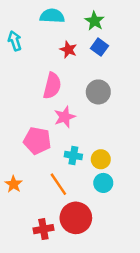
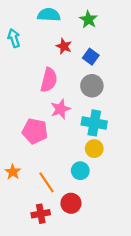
blue square: (100, 47) -> (91, 57), moved
cyan cross: (73, 156) -> (94, 123), moved, size x1.5
cyan circle: (103, 183) -> (80, 171), moved
orange line: (58, 184) -> (47, 182), moved
red circle: (76, 218) -> (71, 203), size x0.7

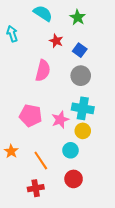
cyan semicircle: (49, 15) -> (43, 13), turned 30
pink star: (60, 109) -> (60, 120), moved
red circle: (71, 203) -> (74, 179), moved

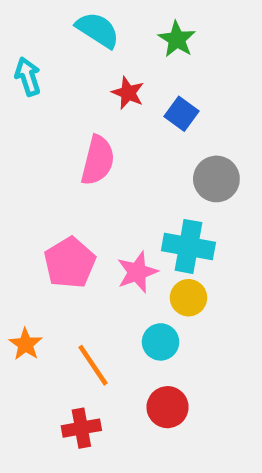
gray circle: (81, 76) -> (216, 179), moved
pink pentagon: (31, 116) -> (70, 263), turned 30

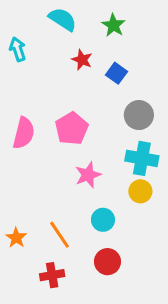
pink semicircle: (98, 160) -> (24, 133), moved
cyan cross: (188, 246) -> (142, 158), moved
pink pentagon: (70, 263) -> (72, 128), moved
yellow circle: (188, 298) -> (140, 191), moved
orange star: (26, 344) -> (16, 238), moved

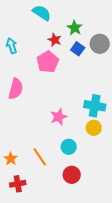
green star: (113, 25) -> (75, 28), moved
cyan arrow: (18, 49) -> (12, 46), moved
gray circle: (139, 115) -> (100, 44), moved
pink pentagon: (72, 128) -> (48, 62), moved
red cross: (52, 275) -> (18, 184), moved

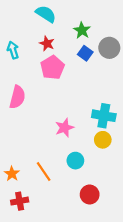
red star: (55, 40) -> (47, 43), moved
red circle: (72, 175) -> (90, 194), moved

